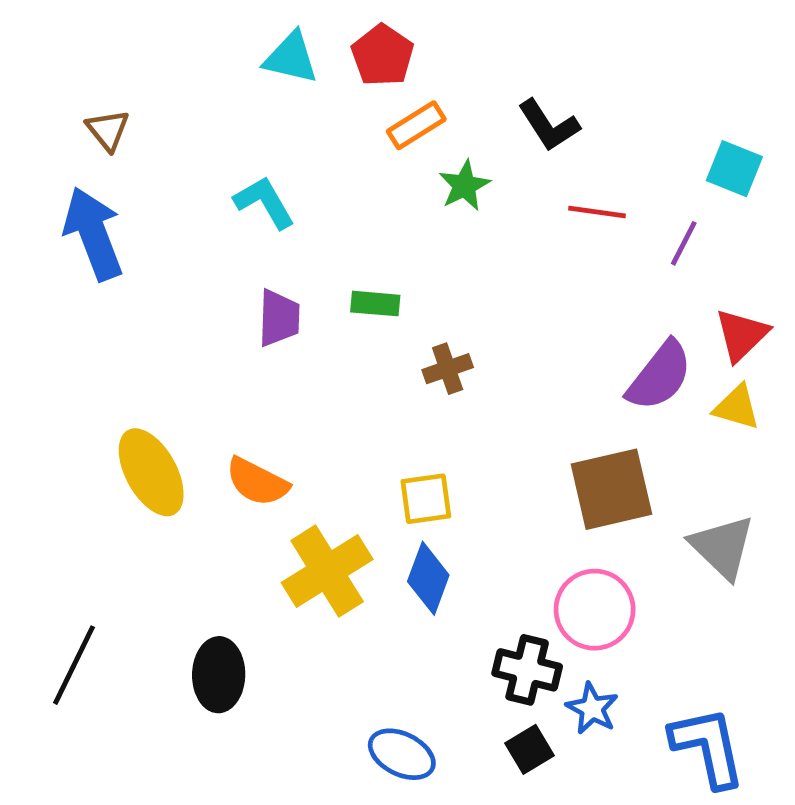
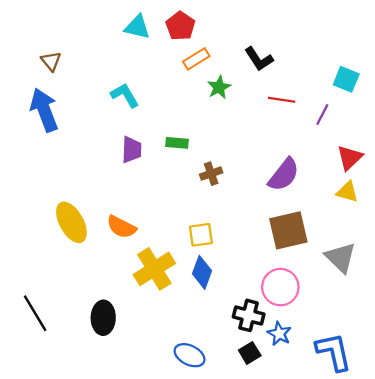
purple semicircle: (660, 376) -> (284, 175), moved
black line: (74, 665) -> (35, 313), turned -57

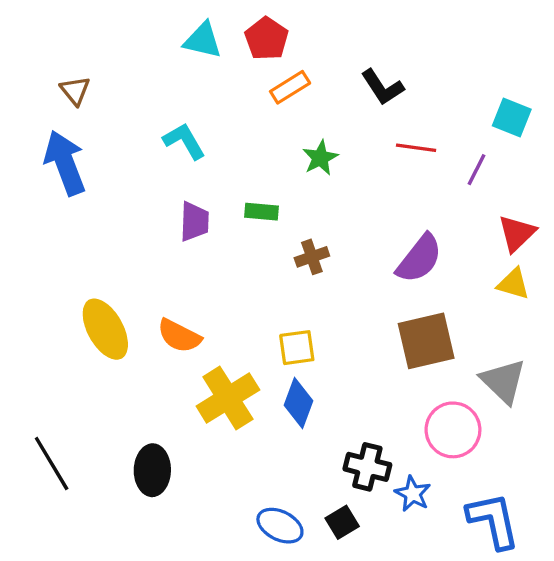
green star: (219, 87) -> (320, 158), moved
pink circle: (280, 287) -> (453, 430), moved
black square: (250, 353) -> (342, 522), moved

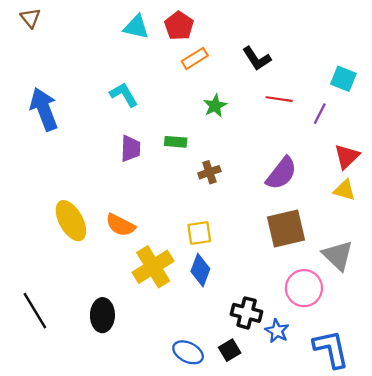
brown triangle: (75, 91) -> (30, 18), moved

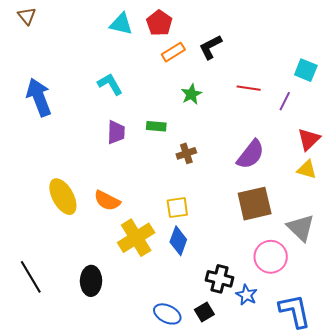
black L-shape: (257, 58) -> (210, 47), moved, turned 96

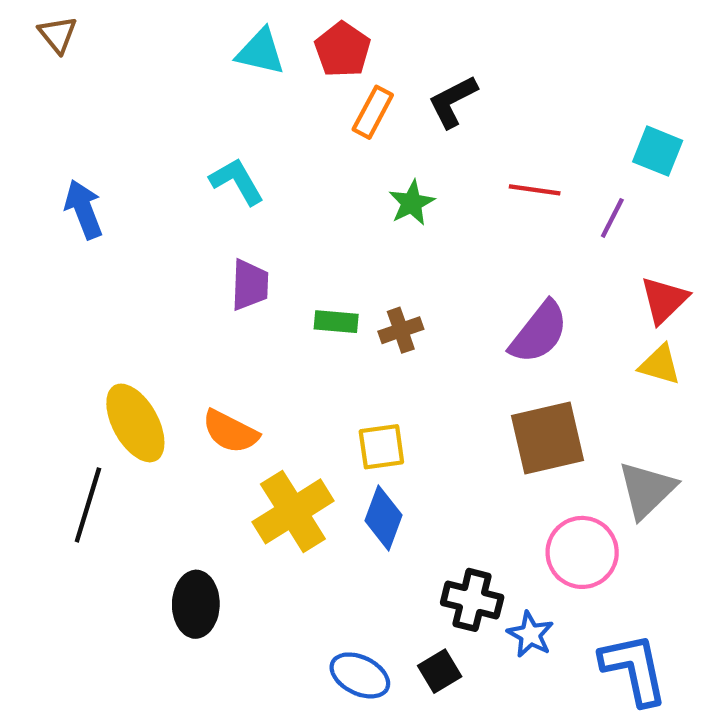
orange rectangle: (173, 52) -> (373, 112), turned -30
blue arrow: (39, 97) -> (84, 209), size x0.7
green rectangle: (156, 126) -> (336, 322), moved
gray triangle: (301, 228) -> (647, 490), turned 32
black line: (31, 277) -> (88, 505), moved, turned 48

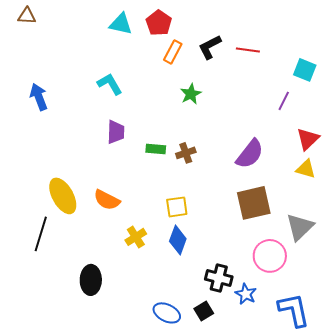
brown triangle: (58, 35) -> (27, 16), turned -48
red line: (535, 190) -> (248, 50), moved
yellow cross: (293, 511) -> (136, 237), size x0.6

